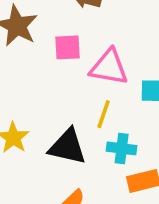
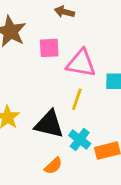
cyan cross: (122, 148) -> (80, 139), moved, turned 30

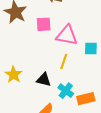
black triangle: (49, 124) -> (44, 80), size x0.7

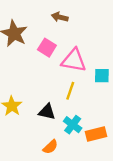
pink square: (44, 24) -> (47, 48), turned 35

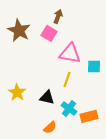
brown arrow: (60, 17) -> (58, 16), turned 96
pink square: (47, 48) -> (49, 33), moved

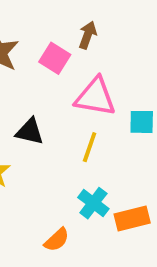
brown arrow: (58, 16) -> (88, 35), moved
black triangle: (47, 97) -> (30, 132), moved

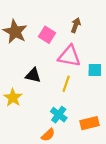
brown arrow: (88, 35) -> (76, 25), moved
cyan cross: (93, 203) -> (59, 115), moved

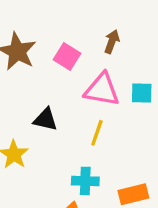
cyan square: (95, 70) -> (142, 93), moved
cyan cross: (59, 115) -> (85, 181), turned -35

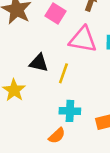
yellow line: (97, 133) -> (63, 73), moved

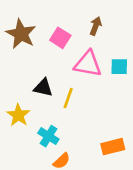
cyan cross: (70, 111) -> (48, 136), moved, turned 30

